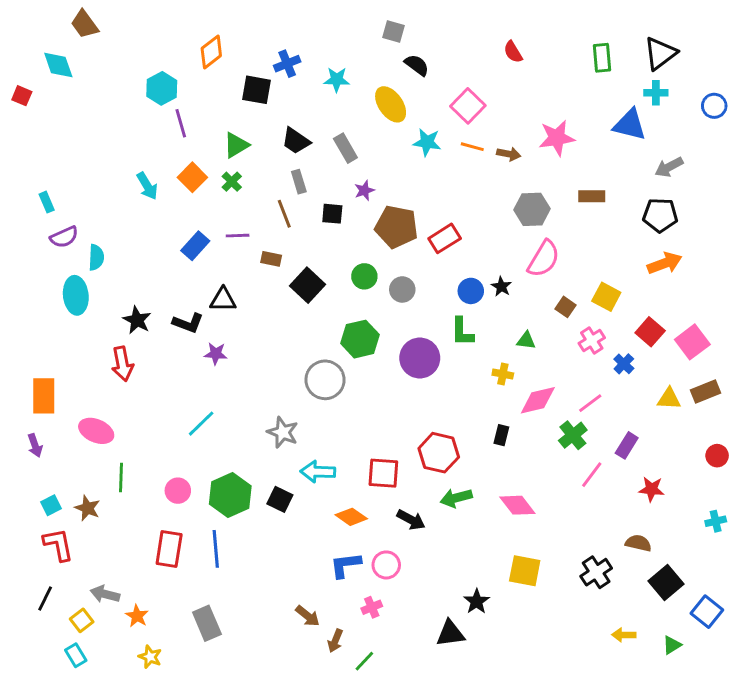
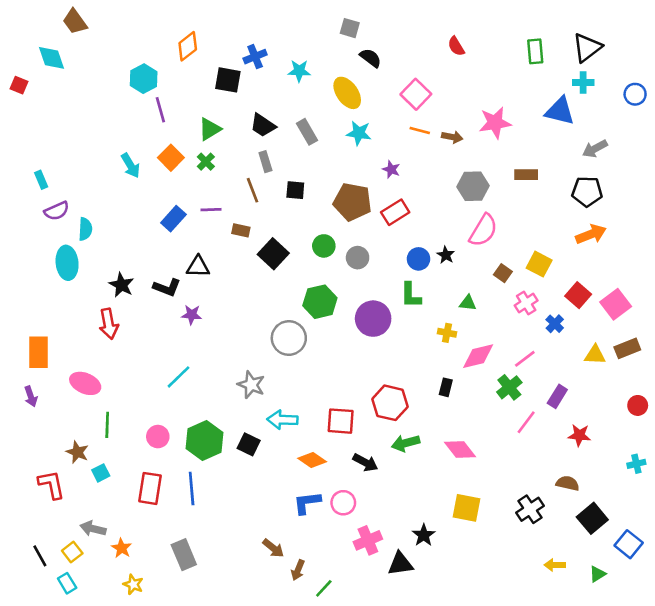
cyan star: (427, 142) -> (359, 133), moved
purple star: (364, 190) -> (391, 169), moved, turned -30
cyan square: (51, 505) -> (101, 473), moved
black line: (45, 598) -> (40, 556), moved, turned -55
pink cross: (372, 607) -> (368, 540), moved, size x1.5

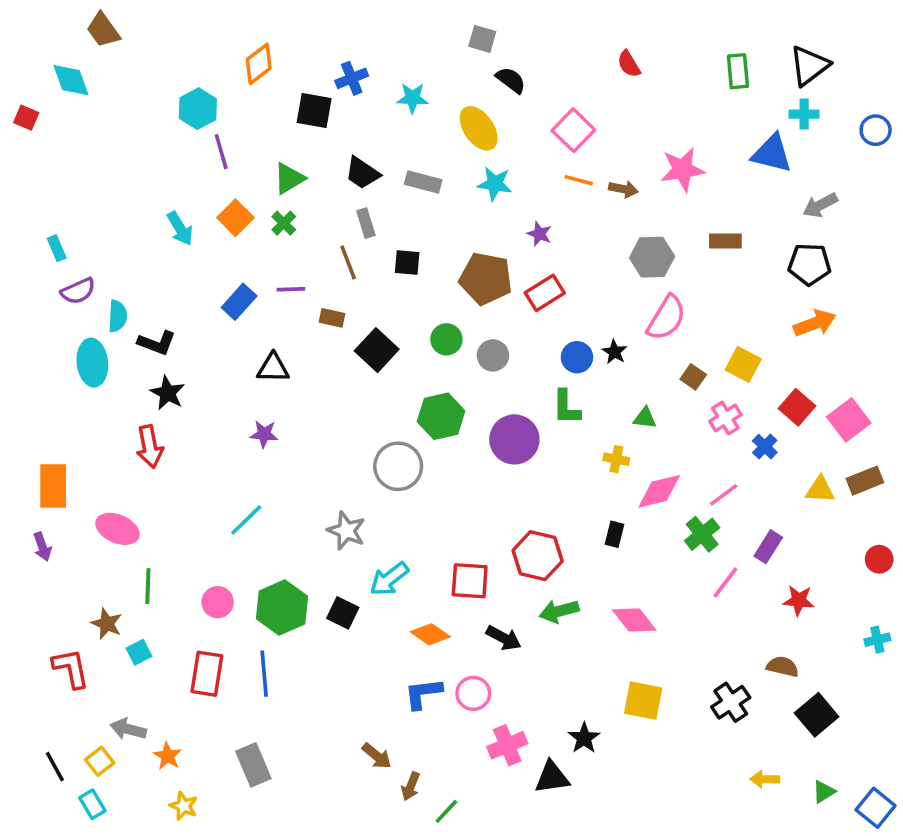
gray rectangle: (307, 132) -> (423, 182), turned -45
black L-shape: (167, 287) -> (157, 343), moved
cyan arrow: (282, 420) -> (389, 579), turned -40
blue square: (629, 544) -> (876, 808), moved

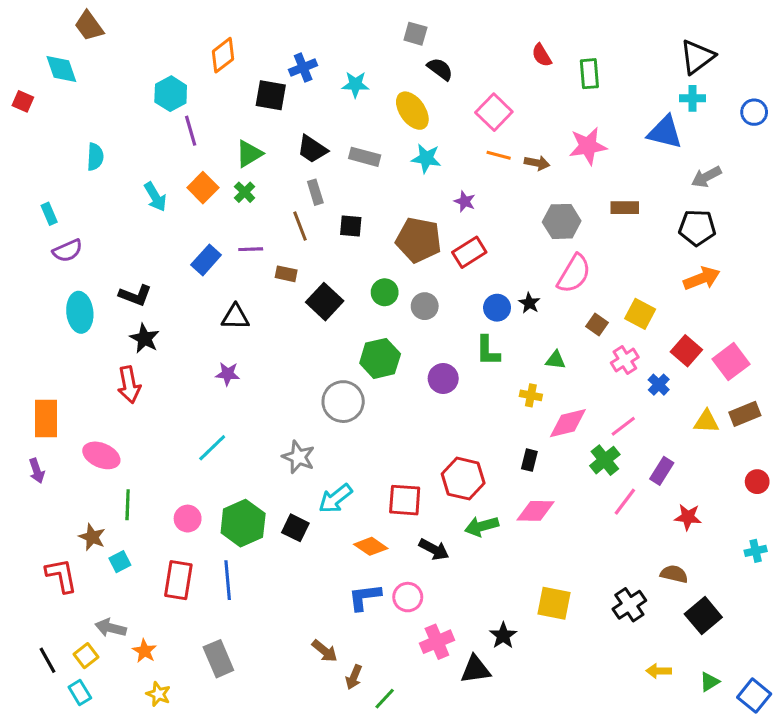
green rectangle: (738, 71) -> (589, 74), moved
cyan semicircle: (117, 316) -> (95, 157), moved
purple circle: (514, 439) -> (443, 378), size x0.7
pink diamond: (634, 620) -> (536, 511), moved, turned -51

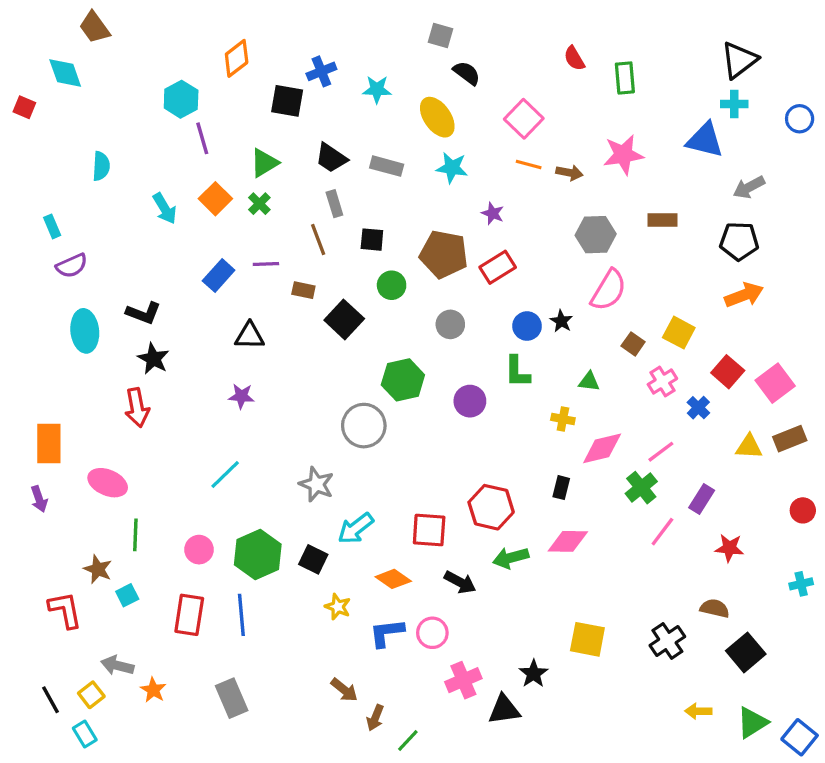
green circle: (385, 292) -> (392, 285), moved
green triangle: (709, 682) -> (752, 723), size x1.5
yellow star: (158, 694) -> (338, 607), moved

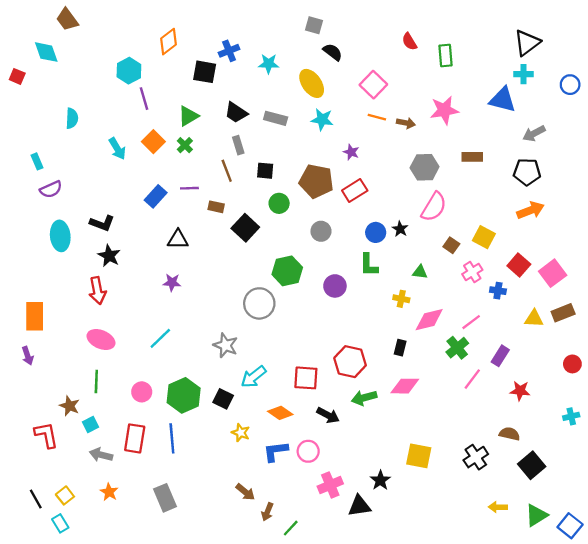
blue cross: (698, 408) -> (498, 291), turned -35
pink ellipse: (108, 483) -> (101, 340), moved
gray arrow: (117, 665) -> (101, 455), moved

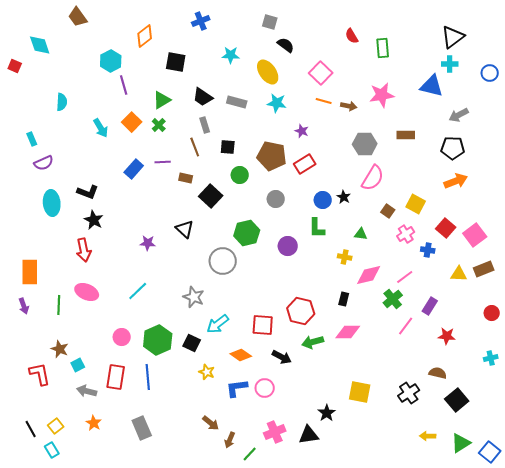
brown trapezoid: (67, 19) -> (78, 17), moved
blue cross: (229, 51) -> (201, 21), moved
black triangle: (178, 239) -> (185, 229), moved, turned 42
green line: (96, 381) -> (59, 305), moved
pink cross: (330, 485) -> (275, 432), moved

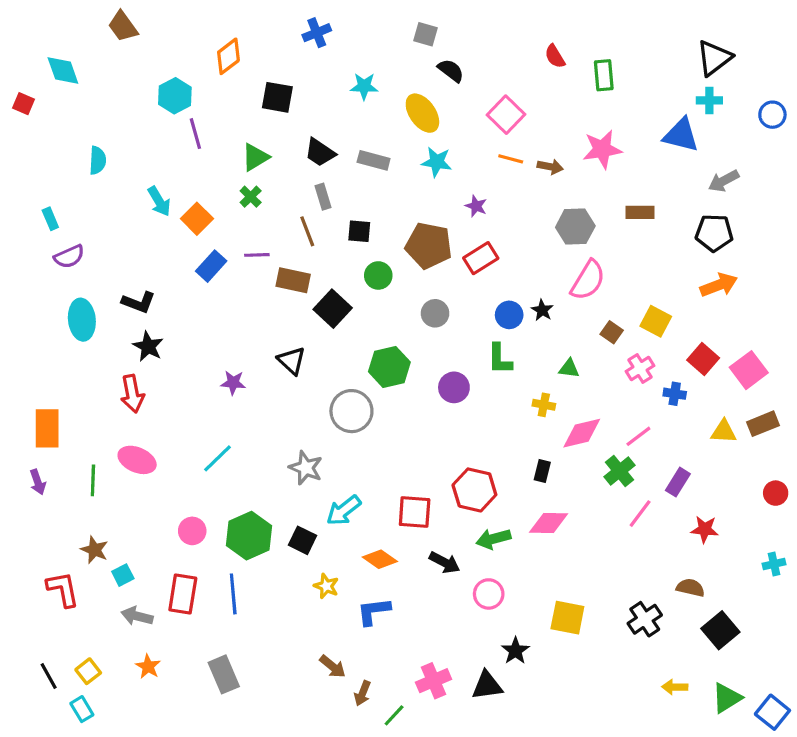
orange square: (132, 122) -> (197, 219), moved
brown rectangle: (186, 178) -> (293, 280), size x1.5
pink circle: (265, 388) -> (489, 594), moved

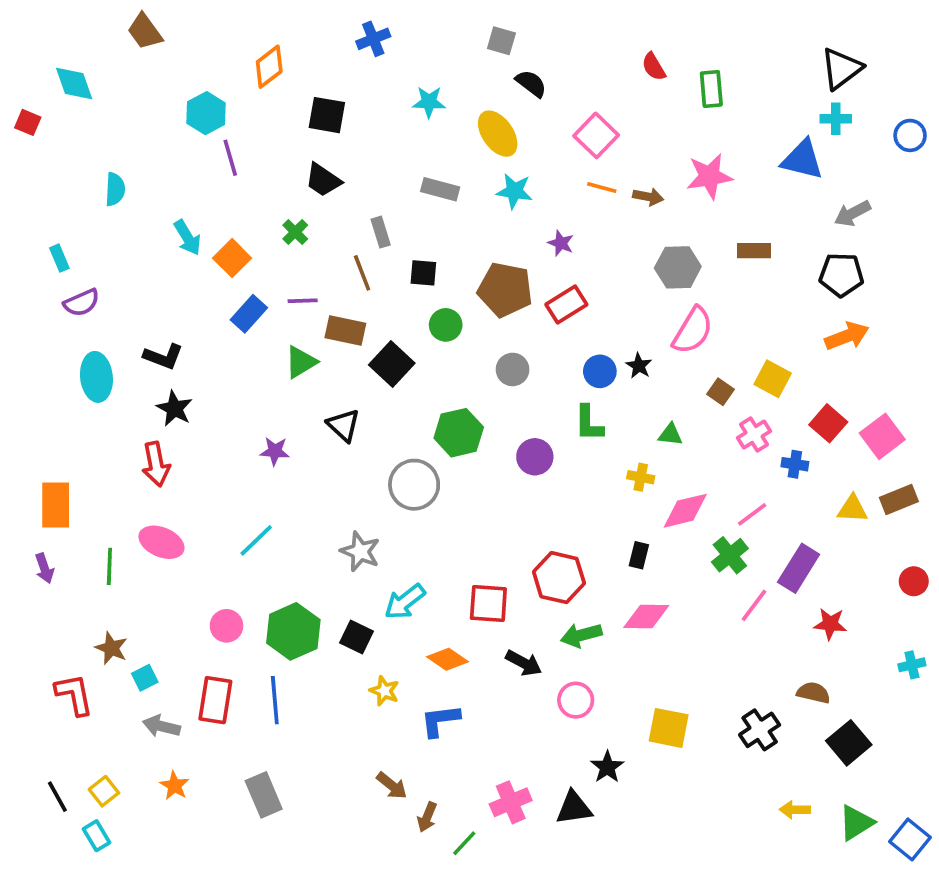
black trapezoid: (320, 152) -> (323, 180), moved
green triangle: (255, 157) -> (301, 362), moved
purple rectangle: (678, 482) -> (799, 568), size x1.4

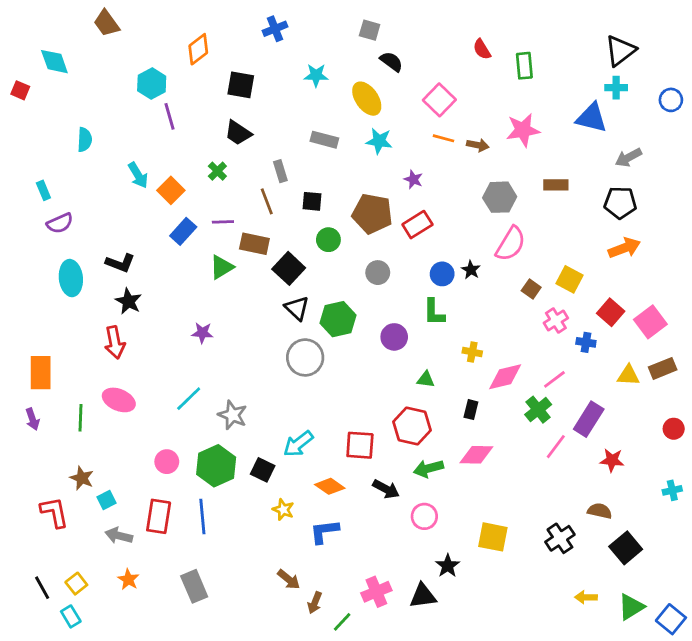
black triangle: (344, 425) -> (297, 308), moved
green triangle: (670, 434) -> (426, 379), moved
gray star: (360, 552) -> (233, 415), moved

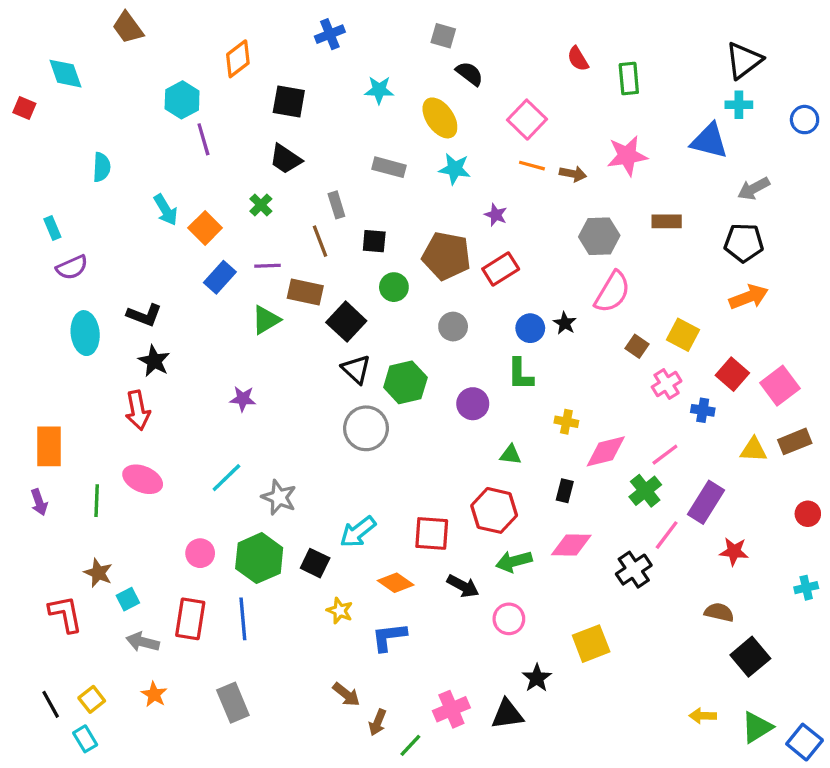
yellow square: (493, 537) -> (591, 644), turned -32
black cross: (560, 538) -> (634, 570), moved

